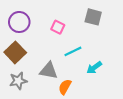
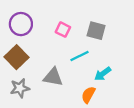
gray square: (93, 17) -> (96, 31), moved
orange semicircle: (65, 87) -> (88, 95), moved

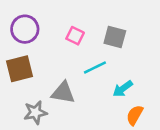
brown square: (17, 57) -> (20, 69), turned 30
gray star: (20, 88) -> (35, 112), moved
orange semicircle: (88, 95) -> (135, 115), moved

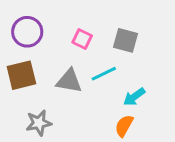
gray triangle: (63, 93) -> (69, 81), moved
orange semicircle: (135, 115) -> (124, 126), moved

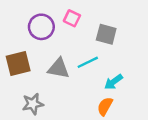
purple circle: (27, 32) -> (41, 27), moved
pink square: (82, 39) -> (72, 18), moved

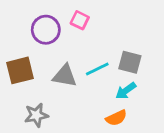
gray square: (106, 34) -> (130, 62), moved
orange semicircle: (105, 106) -> (116, 118), turned -144

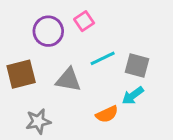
pink square: (80, 20) -> (84, 21), turned 30
cyan line: (97, 69) -> (103, 58), moved
orange semicircle: (116, 118) -> (107, 114), moved

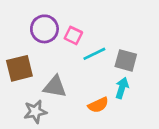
pink square: (84, 21) -> (73, 35), moved, turned -30
gray triangle: (68, 80) -> (55, 87), moved
cyan arrow: (133, 96) -> (122, 88), turned 144

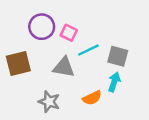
gray triangle: (55, 87) -> (64, 67), moved
gray star: (35, 112) -> (49, 102), moved, turned 30

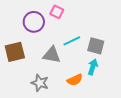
pink square: (69, 33) -> (57, 12), moved

